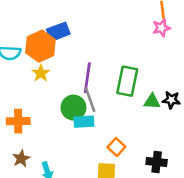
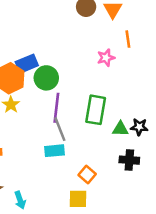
pink star: (161, 28) -> (106, 58), moved
green circle: (73, 108) -> (46, 78), moved
black cross: (157, 162) -> (129, 160), moved

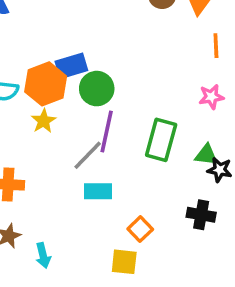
pink star: (106, 58) -> (211, 97), moved
gray line: (60, 129) -> (88, 155), moved, turned 60
green triangle: (120, 129) -> (206, 155), moved

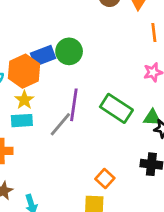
green circle: (97, 89) -> (69, 51), moved
green rectangle: (161, 140) -> (116, 108), turned -68
cyan rectangle: (98, 191) -> (22, 121), moved

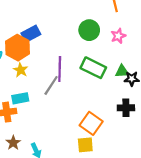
green circle: (69, 51) -> (89, 30), moved
cyan rectangle: (22, 121) -> (20, 98), moved
orange square: (105, 179) -> (91, 123), size x1.5

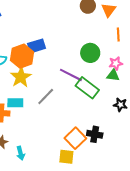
purple line: (60, 69) -> (71, 75), moved, turned -75
yellow star: (21, 70) -> (21, 77), size x1.5
green triangle: (122, 71) -> (113, 75), moved
black cross: (126, 108) -> (95, 134), moved

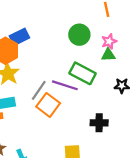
purple line: (71, 75) -> (65, 85), moved
orange square: (75, 138) -> (48, 105), moved

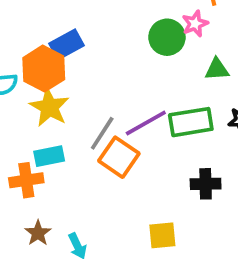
pink star: (109, 41) -> (195, 24), moved
green rectangle: (83, 73) -> (191, 122), moved, turned -35
purple line: (65, 85) -> (146, 123), turned -45

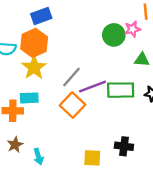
blue rectangle: (67, 45) -> (41, 16), moved
gray line: (102, 133) -> (71, 77), moved
black cross: (206, 184) -> (124, 146), moved

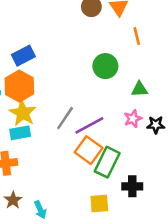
pink star: (133, 29) -> (133, 119), moved
green rectangle: (121, 90) -> (107, 162), moved, turned -56
cyan rectangle: (29, 98) -> (20, 133), moved
orange square: (73, 105) -> (89, 150), moved

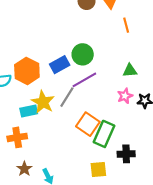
blue rectangle: (23, 56) -> (60, 65), moved
green circle: (105, 66) -> (83, 54), moved
yellow star: (23, 113) -> (43, 102), moved
purple line: (89, 125) -> (84, 80), moved

